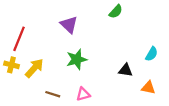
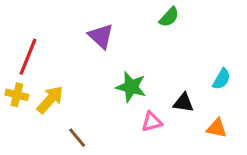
green star: (77, 59) -> (131, 87), moved, turned 30
brown line: (53, 94) -> (77, 138), turned 32
pink triangle: (83, 94) -> (152, 122), moved

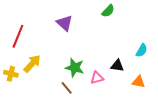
green star: (131, 87) -> (75, 68), moved
yellow cross: (17, 95) -> (11, 74), moved
brown line: (77, 138) -> (67, 88), moved

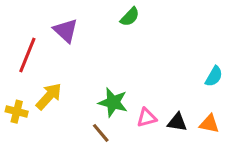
green semicircle: (108, 11) -> (130, 17), moved
purple triangle: (65, 23) -> (66, 31), moved
black triangle: (117, 66) -> (177, 122), moved

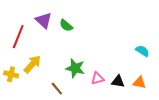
green semicircle: (130, 17) -> (66, 25), moved, turned 88
cyan semicircle: (214, 76) -> (142, 51), turned -88
brown line: (101, 133) -> (57, 89), moved

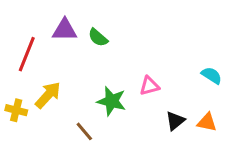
purple triangle: (44, 20) -> (65, 30), turned -42
pink triangle: (98, 78) -> (149, 86), moved
black triangle: (118, 81) -> (175, 121), turned -48

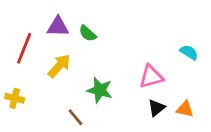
cyan semicircle: (212, 75) -> (189, 52), moved
pink triangle: (149, 86) -> (151, 77), moved, size x1.4
yellow arrow: (48, 95) -> (59, 66), moved

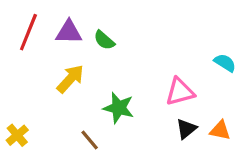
red line: (24, 48) -> (28, 32), moved
yellow cross: (15, 98) -> (17, 135), moved, turned 36

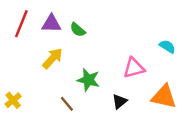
black triangle: (186, 129) -> (120, 101), moved
orange triangle: (220, 130) -> (164, 97), size x1.6

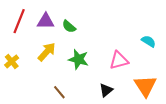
green star: (88, 80) -> (79, 59), moved
orange triangle: (164, 97) -> (145, 86), turned 45
yellow cross: (13, 100) -> (12, 61), moved

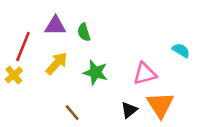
red line: (19, 21) -> (23, 47), moved
green semicircle: (69, 26) -> (84, 32), turned 32
orange triangle: (145, 86) -> (160, 105), moved

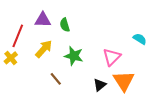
pink triangle: (145, 74) -> (112, 57), turned -30
brown line: (72, 113) -> (56, 79), moved

